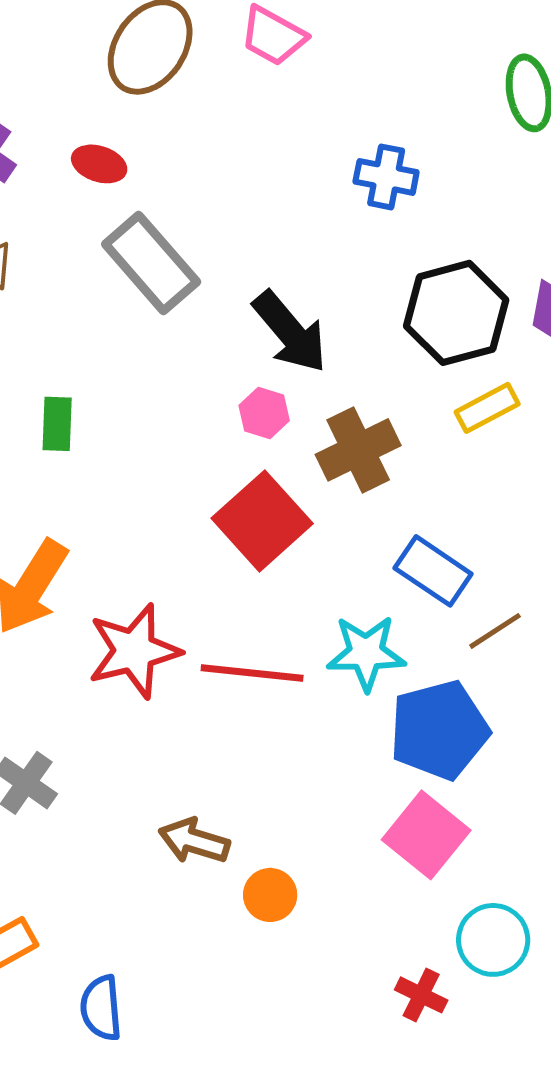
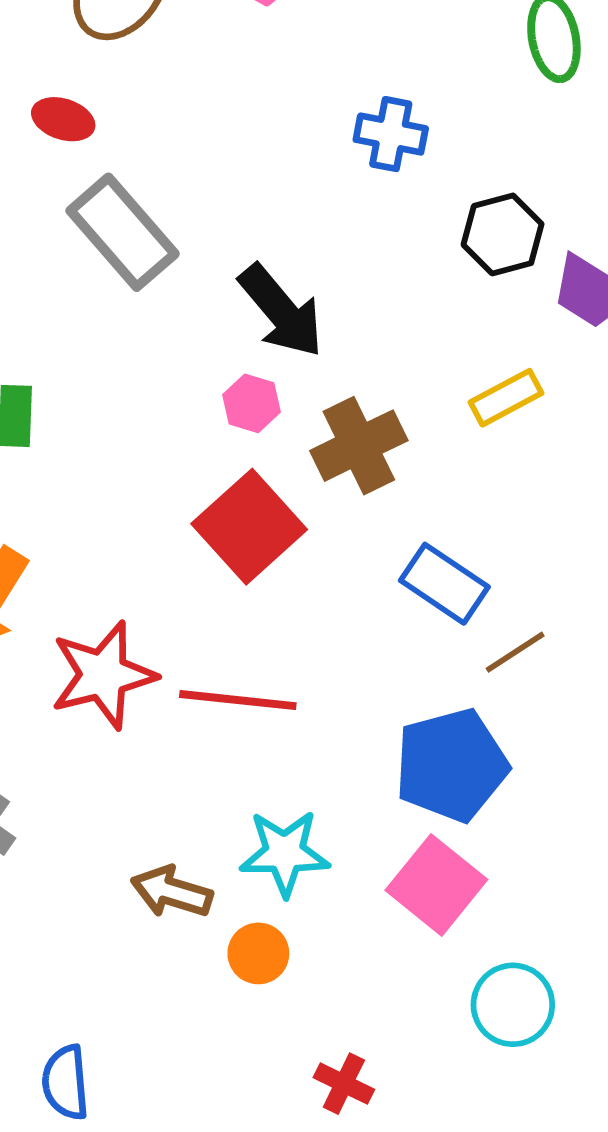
black hexagon: (456, 313) -> (503, 234), moved, size x0.7
cyan star: (366, 653) -> (285, 853), moved
red cross: (421, 995) -> (344, 1084), moved

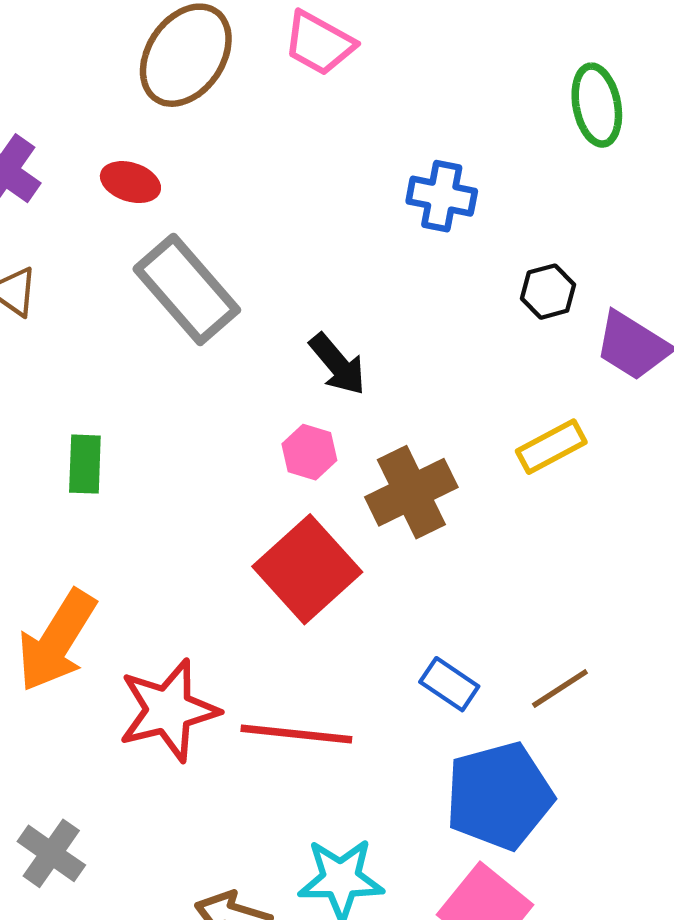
black hexagon: (503, 234) -> (548, 292), size x0.7
black arrow: (281, 311) -> (338, 364), size x0.7
blue rectangle: (444, 584) -> (449, 684), moved, size x0.7

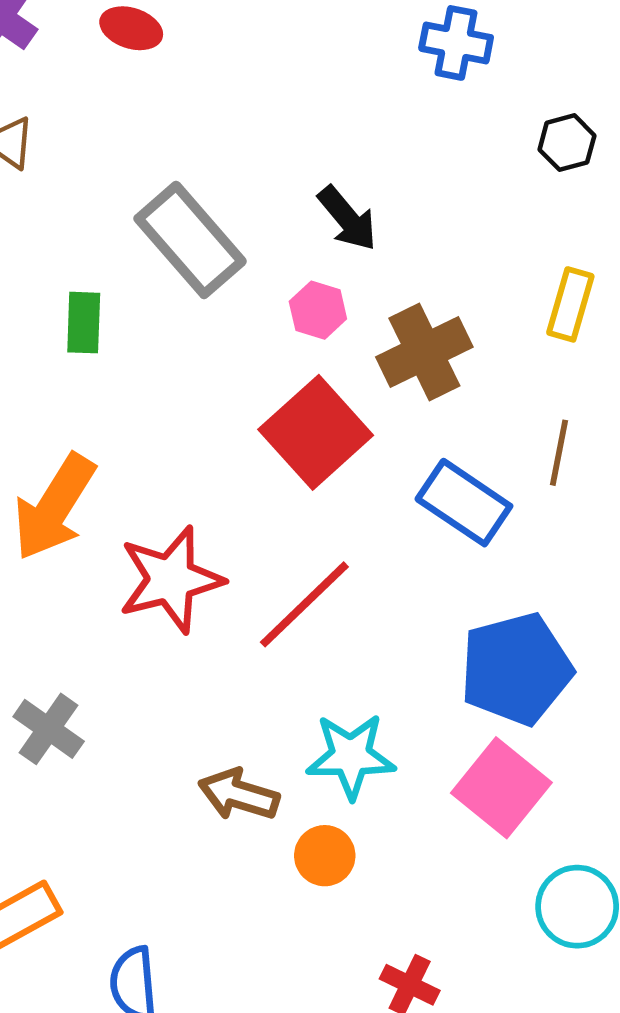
gray rectangle: (187, 289) -> (190, 240), moved
yellow rectangle: (551, 447) -> (570, 304), turned -46
blue rectangle: (449, 684) -> (464, 503), moved, size x1.5
brown line: (560, 689) -> (559, 453), moved, turned -46
red line: (296, 734) -> (304, 604), turned -50

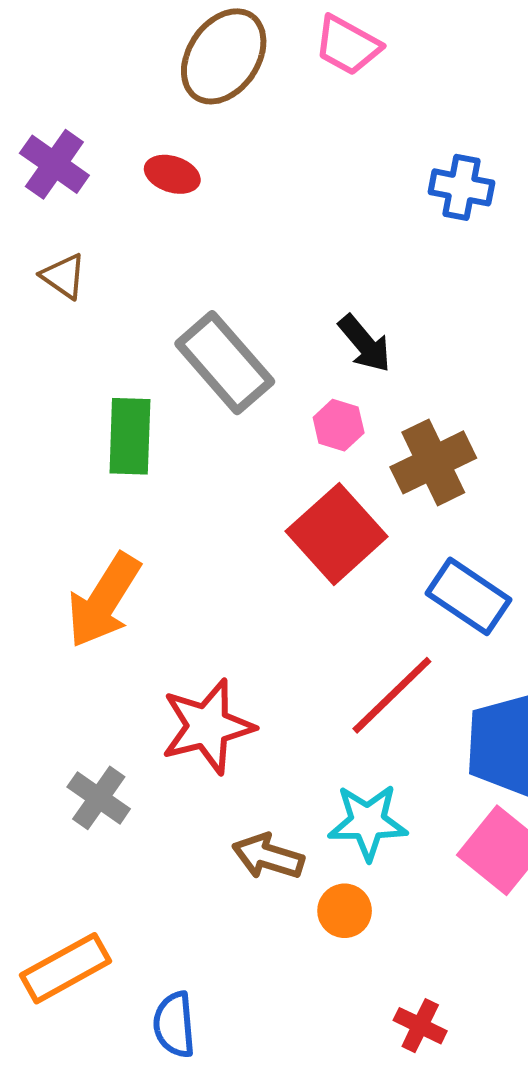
green rectangle: (84, 323) -> (130, 436), size x1.4
red star: (171, 579) -> (208, 726), moved
red line: (304, 604) -> (392, 695), moved

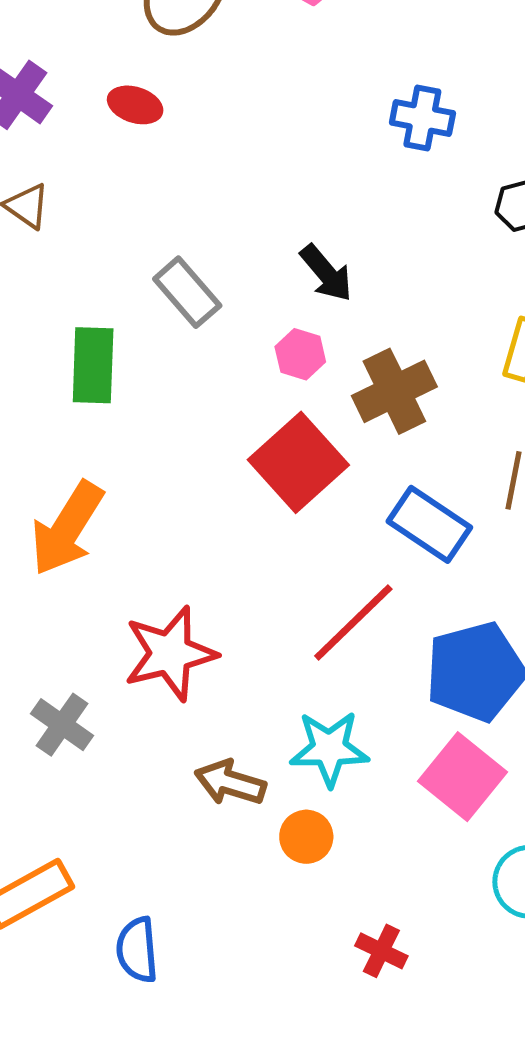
gray rectangle: (225, 363) -> (187, 292), size x0.7

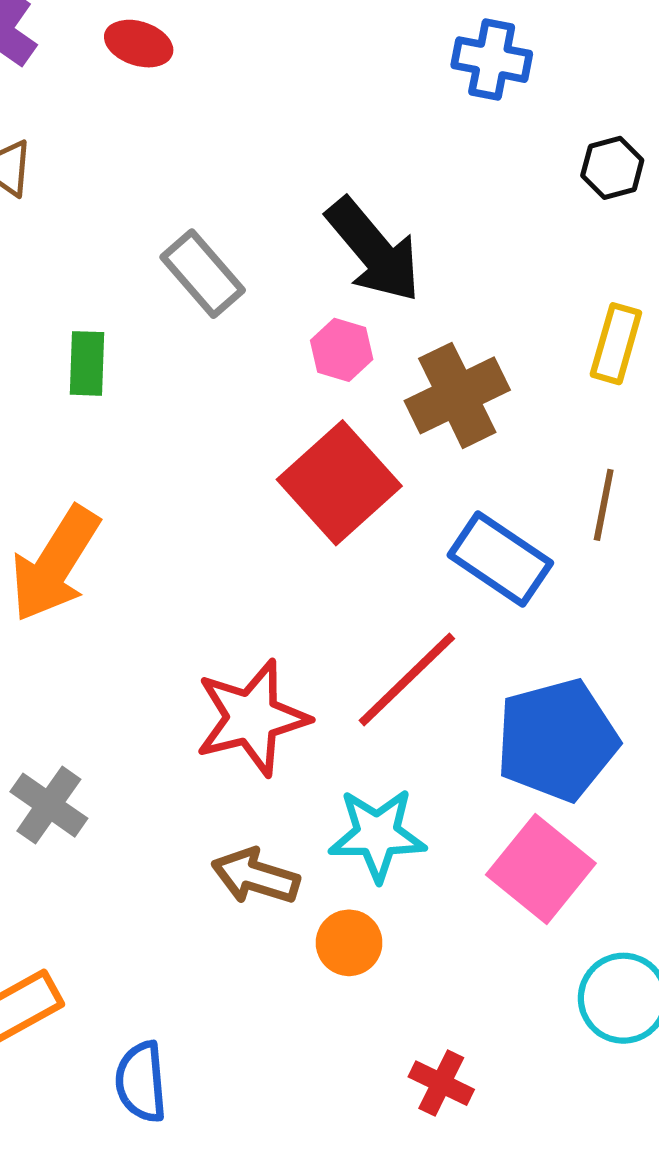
black arrow: (326, 273) -> (374, 250), size x1.5
green rectangle: (93, 365) -> (87, 363), size x0.7
red star: (170, 654) -> (252, 718), moved

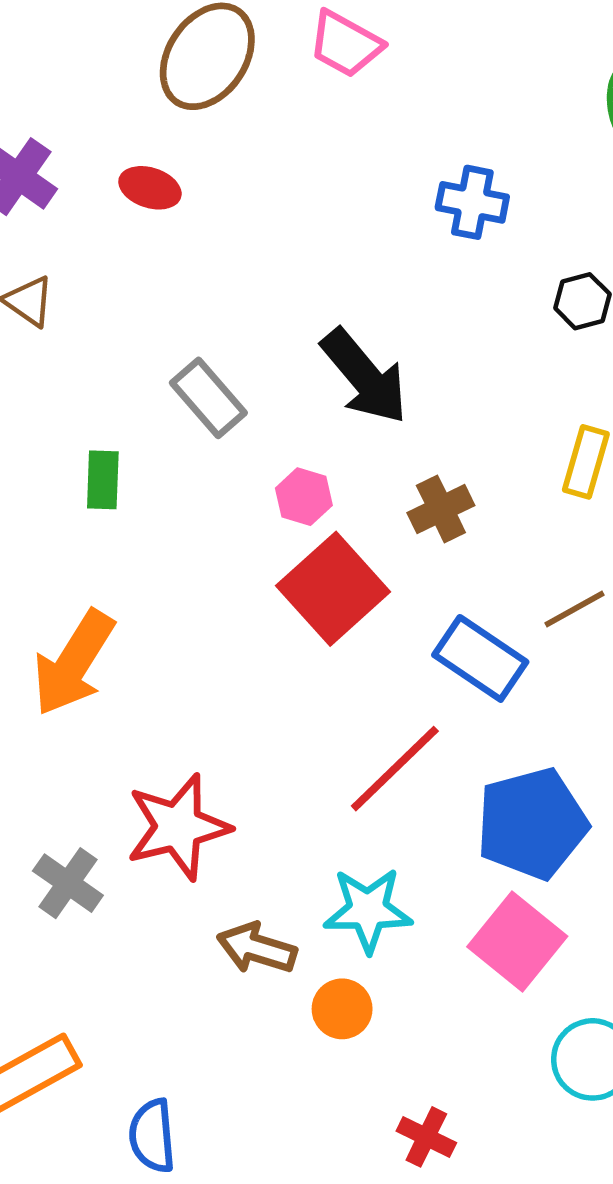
pink hexagon: (342, 350) -> (304, 497), moved
brown cross: (457, 395) -> (441, 509), size x0.7
brown line: (604, 505) -> (575, 609), turned 50
red star: (252, 718) -> (178, 827), moved

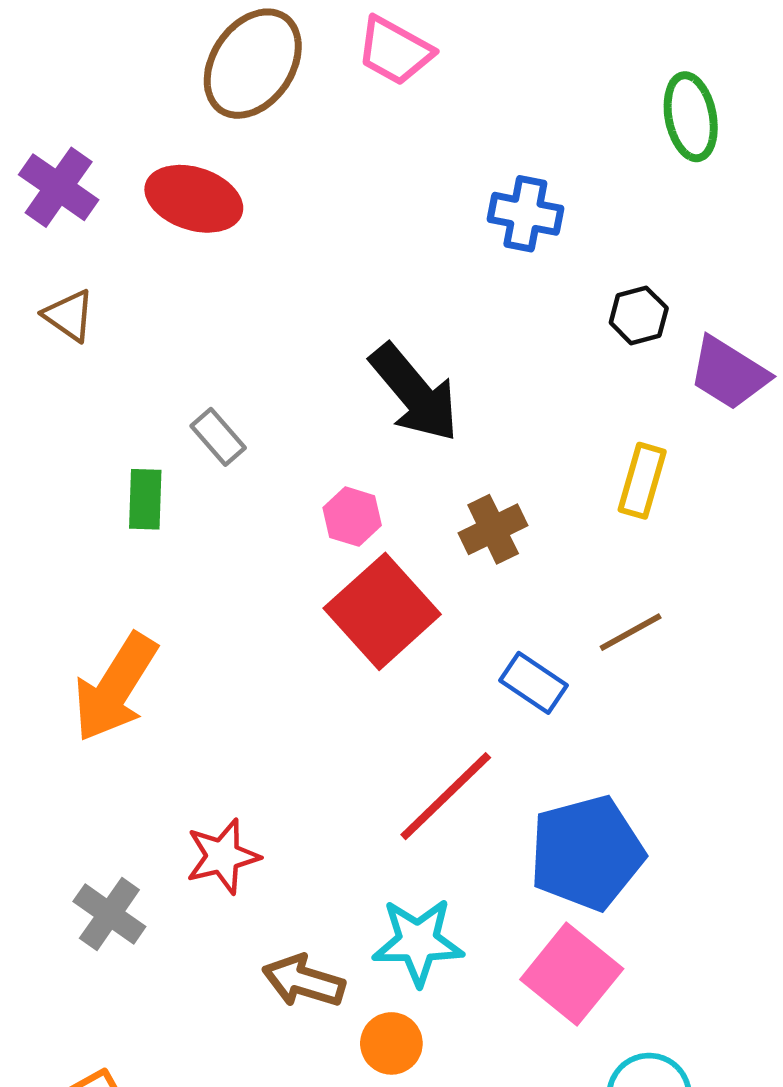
red ellipse: (150, 188) -> (194, 199), size x1.5
gray rectangle: (208, 398) -> (218, 437), moved, size x0.7
blue rectangle: (480, 658) -> (534, 683), size x0.7
red star: (178, 827) -> (223, 856), size x0.7

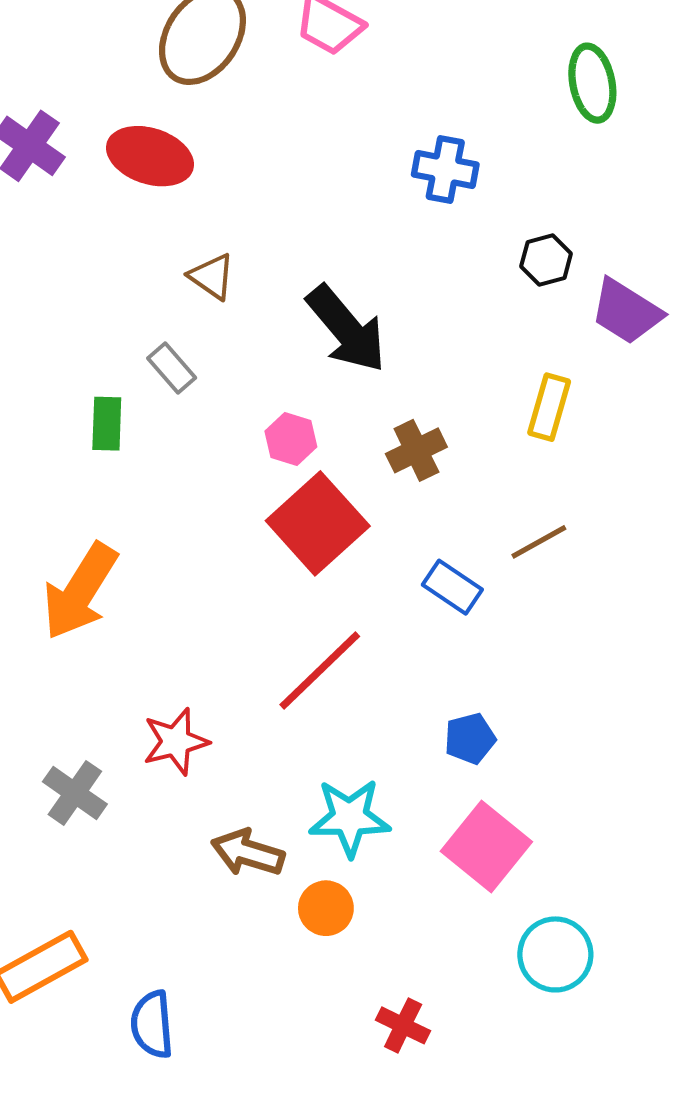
brown triangle: (69, 315) -> (212, 277), moved
red line: (446, 796) -> (320, 671), moved
blue pentagon: (587, 853) -> (470, 738), moved, size x0.5

